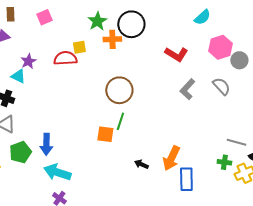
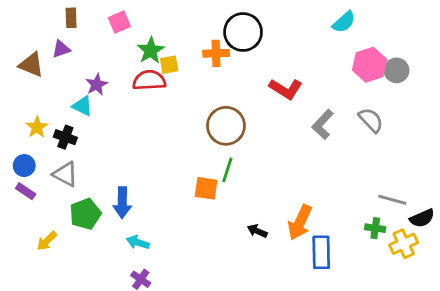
green star: (97, 21) -> (151, 50), moved
red L-shape: (176, 54) -> (286, 89), moved
gray circle: (239, 60) -> (397, 70), moved
cyan arrow: (57, 172) -> (138, 242), size x0.6

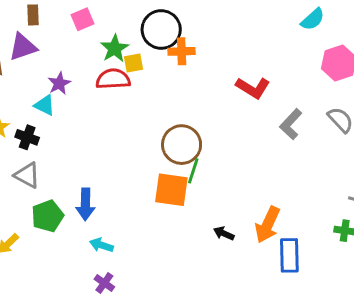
black circle: (243, 32) -> (161, 29), moved
purple triangle: (61, 49) -> (23, 47), size x1.5
brown circle: (226, 126) -> (182, 145), moved
orange square: (206, 188) -> (171, 190), size x1.4

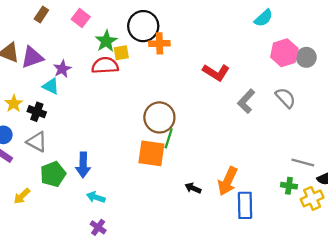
brown rectangle: (33, 15) -> (41, 15), turned 35
pink square: (82, 19) -> (81, 18), turned -30
purple triangle: (23, 47) -> (32, 57), moved

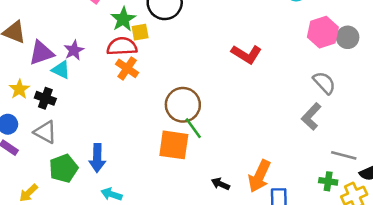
orange cross: (159, 43) -> (127, 68), moved, turned 36
purple triangle: (32, 57) -> (41, 53), moved
gray L-shape: (246, 101) -> (311, 116), moved
green line: (169, 138) -> (193, 128), turned -54

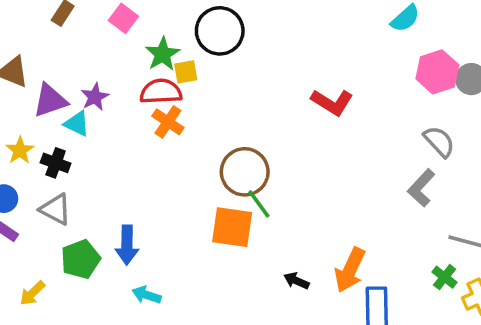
green cross: (328, 181) -> (445, 277), turned 30

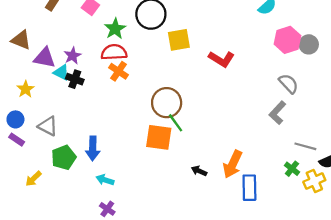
yellow square: (186, 72) -> (179, 40), moved, size x1.5
purple triangle: (50, 100) -> (45, 58), turned 30
black cross: (56, 163) -> (75, 79), moved

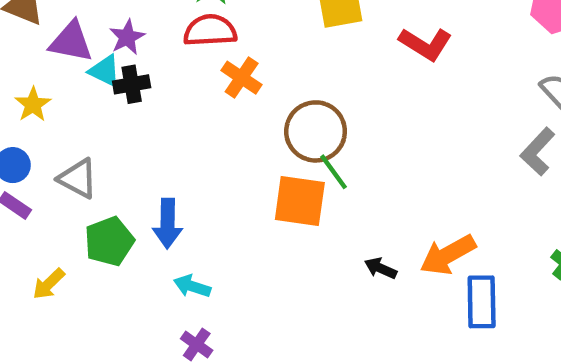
orange cross: (118, 71) -> (242, 78), moved
black cross: (75, 79) -> (132, 84), turned -30
orange arrow: (233, 164) -> (448, 255), turned 36

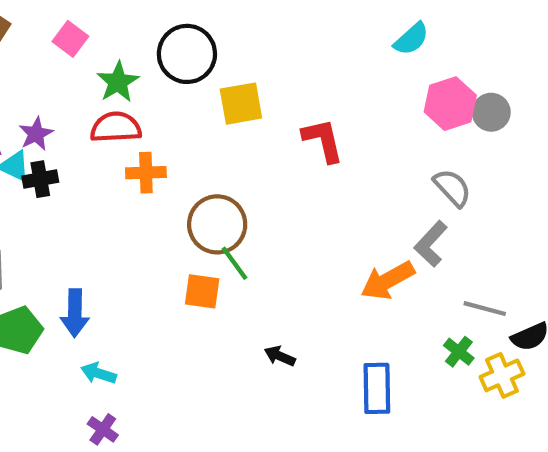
red L-shape: (425, 44) -> (323, 140), turned -135
orange cross: (242, 78) -> (146, 173), turned -36
orange square: (300, 201) -> (202, 291), size x0.7
orange arrow: (448, 255) -> (388, 281), moved

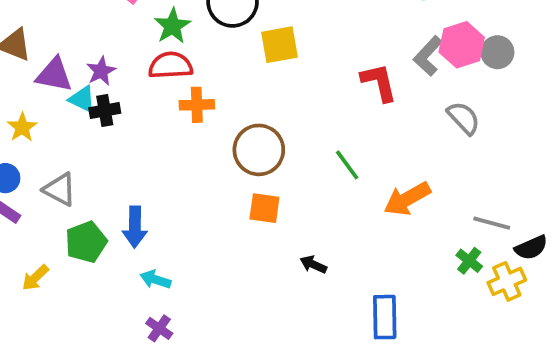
red L-shape: (323, 140) -> (379, 82), moved
gray L-shape: (431, 244) -> (428, 56), moved
green line: (234, 263) -> (347, 165), moved
orange square: (202, 291) -> (264, 208), moved
blue rectangle: (377, 388) -> (385, 317), moved

